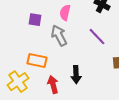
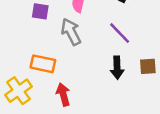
black arrow: (76, 75) -> (117, 68), moved

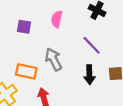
gray arrow: (71, 32) -> (53, 59), moved

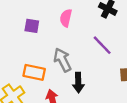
black arrow: (89, 75) -> (78, 83), moved

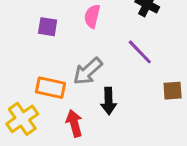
gray arrow: (62, 60) -> (88, 71), turned -105

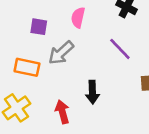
gray arrow: (88, 71) -> (61, 53), moved
orange rectangle: (50, 88) -> (27, 67), moved

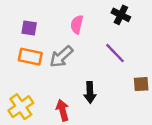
purple square: (39, 27) -> (29, 28), moved
orange rectangle: (27, 67) -> (30, 57), moved

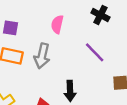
gray arrow: (61, 57) -> (42, 56), turned -35

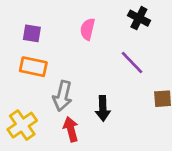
gray arrow: (42, 56) -> (63, 96), moved

